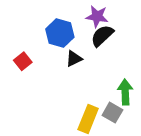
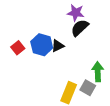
blue hexagon: (60, 33) -> (42, 45), moved

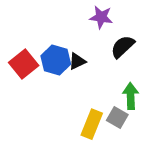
black semicircle: (80, 28) -> (123, 47), moved
red square: (18, 48) -> (24, 64), size x1.5

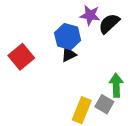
black semicircle: (123, 47) -> (109, 24), moved
blue hexagon: (56, 60) -> (68, 37), moved

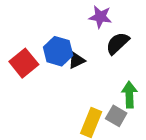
black semicircle: (109, 24) -> (118, 43), moved
blue hexagon: (68, 37) -> (58, 51), moved

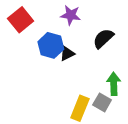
purple star: (100, 17) -> (71, 15), moved
red square: (24, 63) -> (21, 20), moved

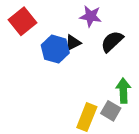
purple star: (71, 15) -> (91, 16), moved
black triangle: (67, 54) -> (73, 43), moved

